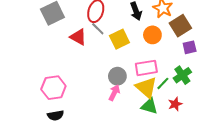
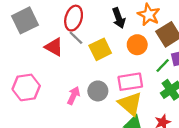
green line: (163, 83) -> (163, 66), moved
pink hexagon: (53, 88) -> (26, 87), moved
pink arrow: (114, 93) -> (74, 96), moved

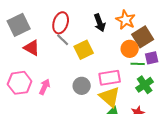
orange circle: (137, 45) -> (130, 49), moved
red triangle: (54, 47) -> (32, 48), moved
green line: (163, 66) -> (138, 64), turned 48
pink arrow: (74, 96) -> (45, 87), moved

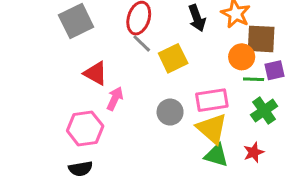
brown square: (143, 37) -> (261, 39), turned 35
red triangle: (32, 48) -> (95, 73), moved
pink hexagon: (20, 83) -> (85, 128), moved
pink arrow: (45, 87) -> (115, 99), moved

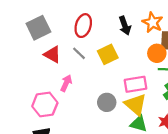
gray line: (142, 43) -> (79, 53), moved
red triangle: (95, 73) -> (52, 54), moved
gray circle: (170, 112) -> (107, 102), moved

